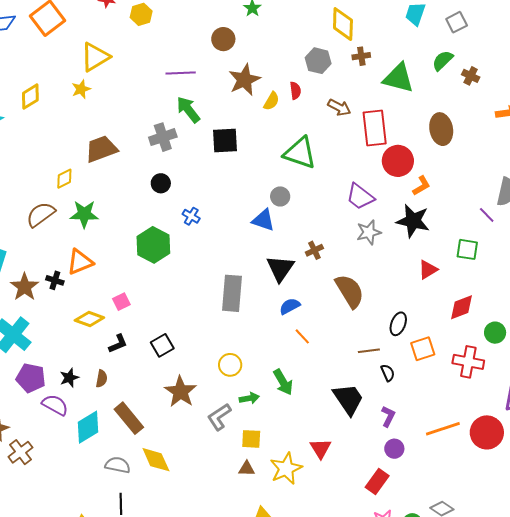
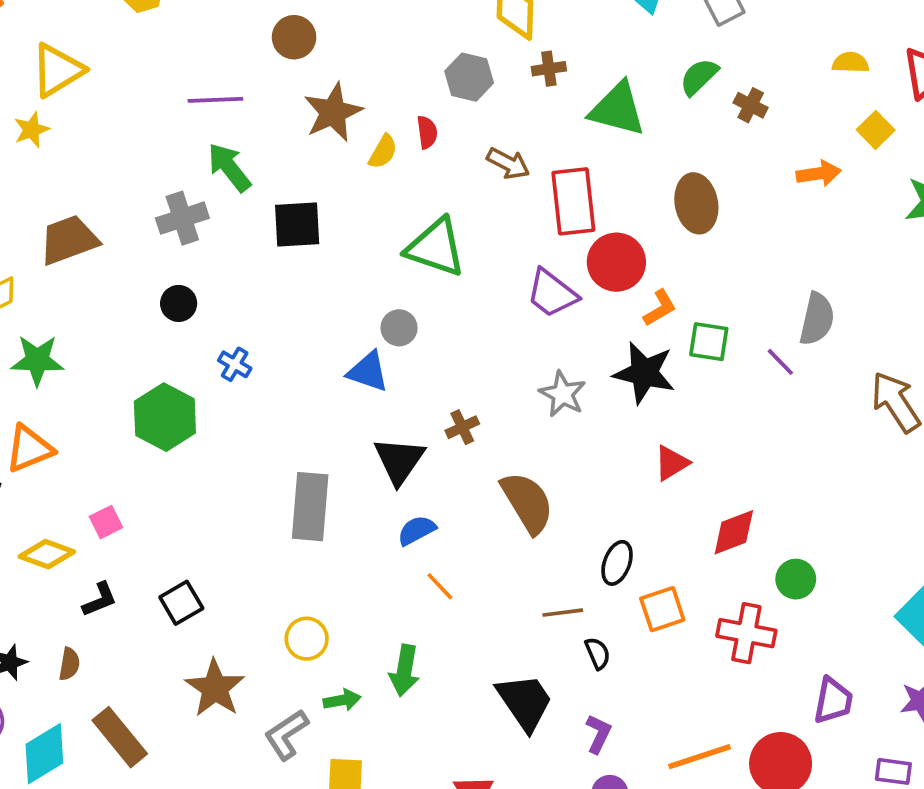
purple trapezoid: (360, 197) -> (552, 293), moved
gray star: (369, 232) -> (563, 394), turned -30
green square: (467, 249) -> (709, 342), moved
green arrow: (283, 382) -> (404, 670), turned 40

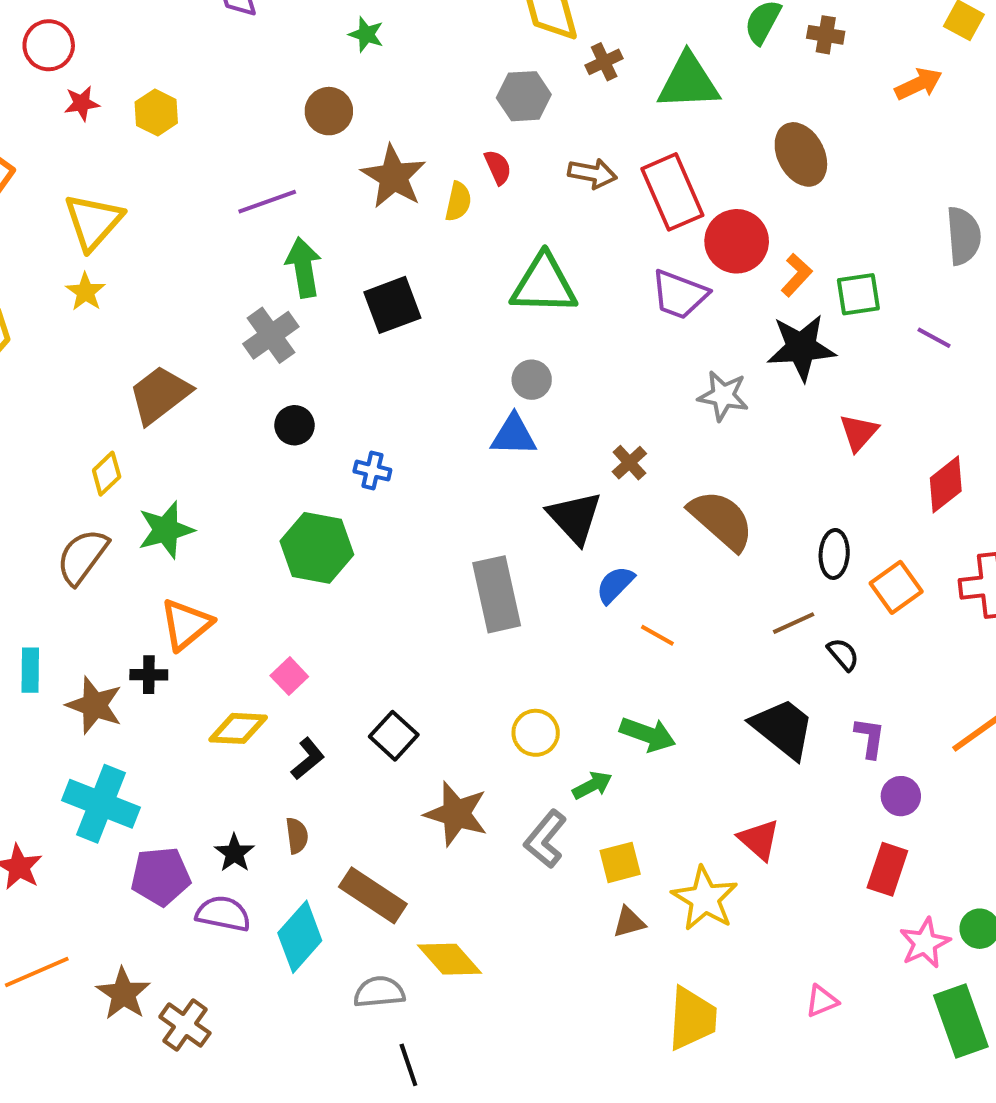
green arrow: (229, 167) -> (303, 267), turned 46
purple line: (780, 362) -> (934, 338), moved
green arrow: (404, 670) -> (648, 734), turned -63

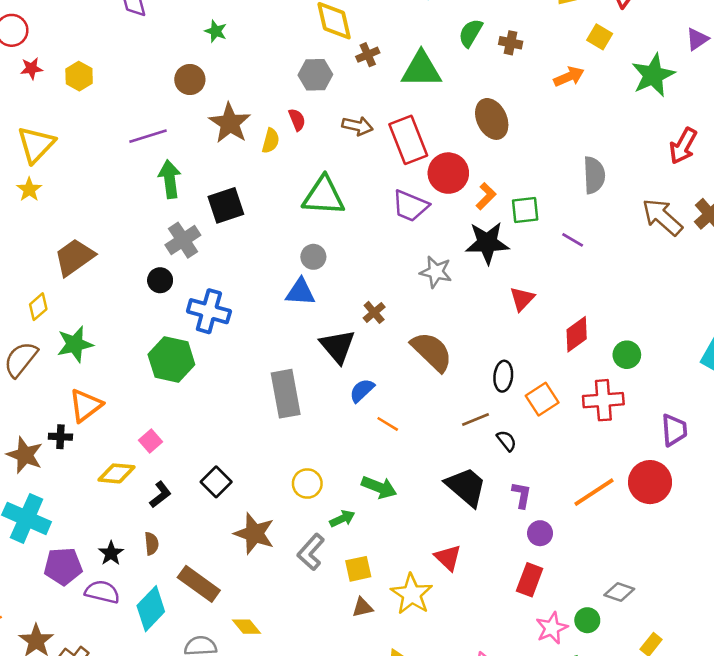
gray cross: (271, 335) -> (183, 240), moved
blue cross: (372, 471) -> (209, 311), size x1.8
yellow diamond: (450, 959) -> (246, 627), size x0.7

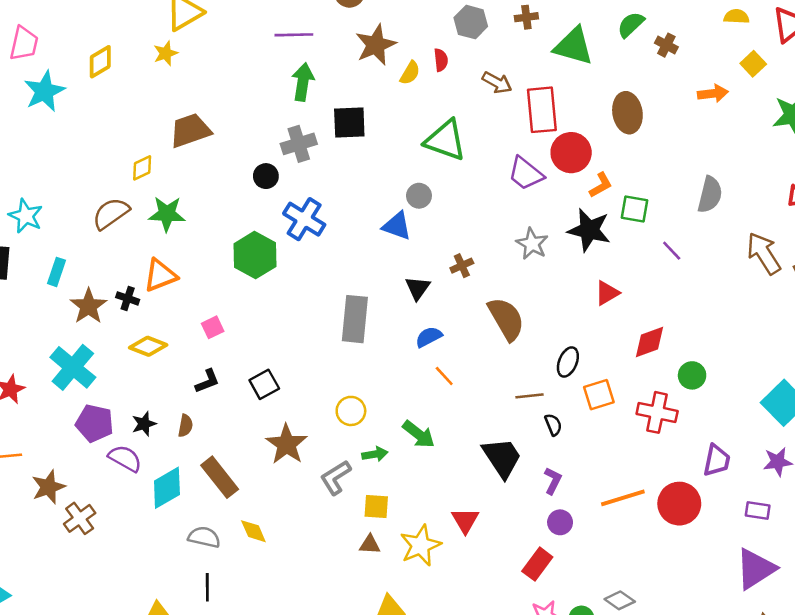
black triangle: (338, 346) -> (418, 288), size x0.7
yellow diamond: (116, 473) -> (148, 346), moved

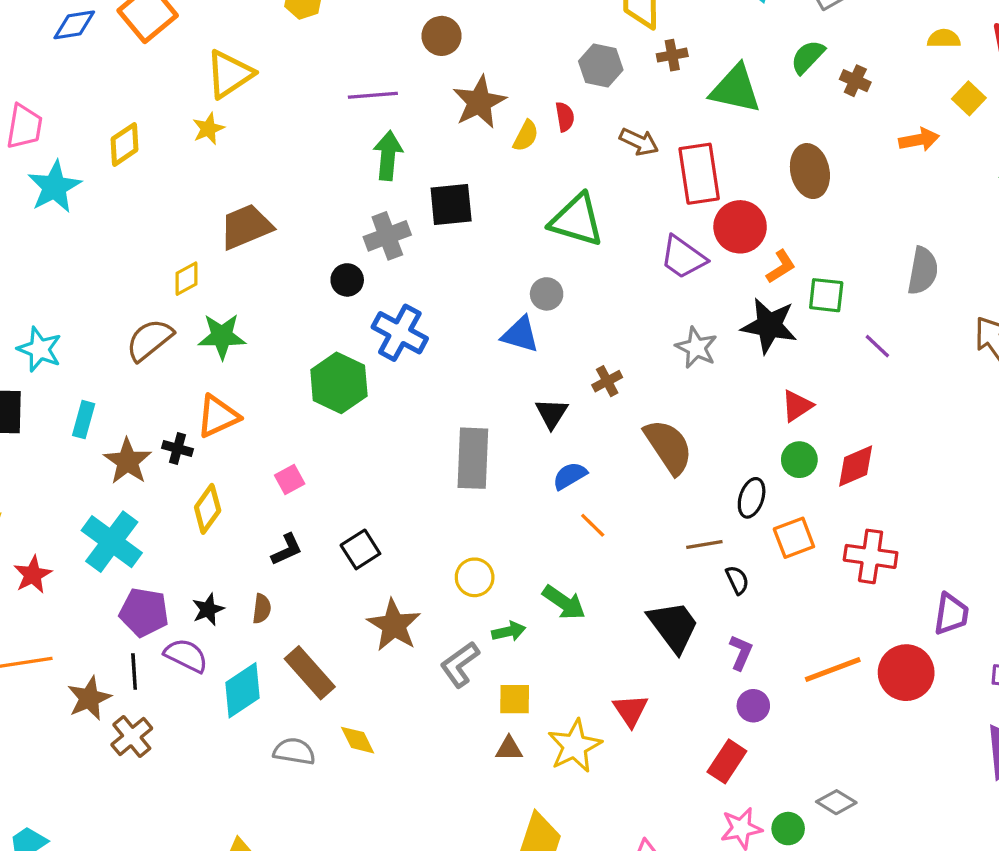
yellow diamond: (148, 346) -> (208, 509), turned -72
green circle: (692, 375) -> (799, 460), moved
black line: (207, 587) -> (134, 671), moved

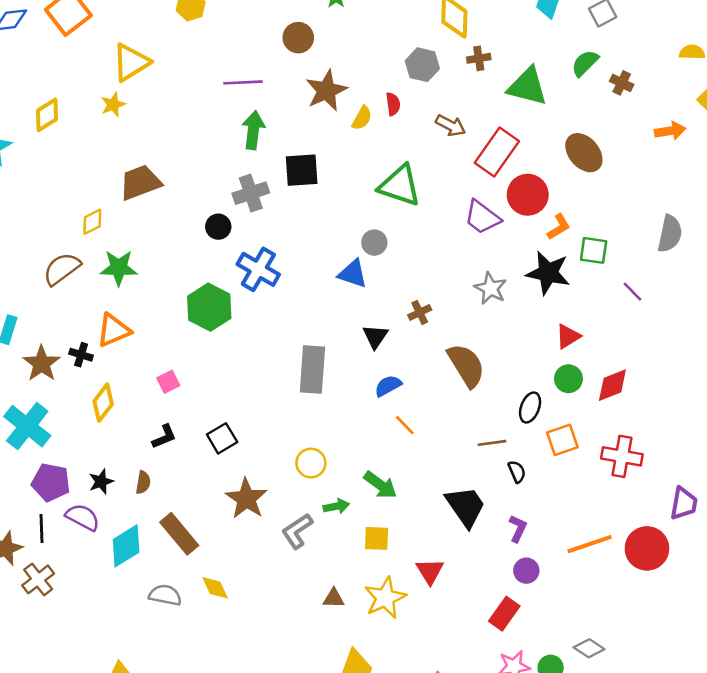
brown ellipse: (810, 171) -> (584, 153), turned -30
red rectangle: (699, 174) -> (497, 152), turned 42
yellow square: (515, 699) -> (377, 538), moved

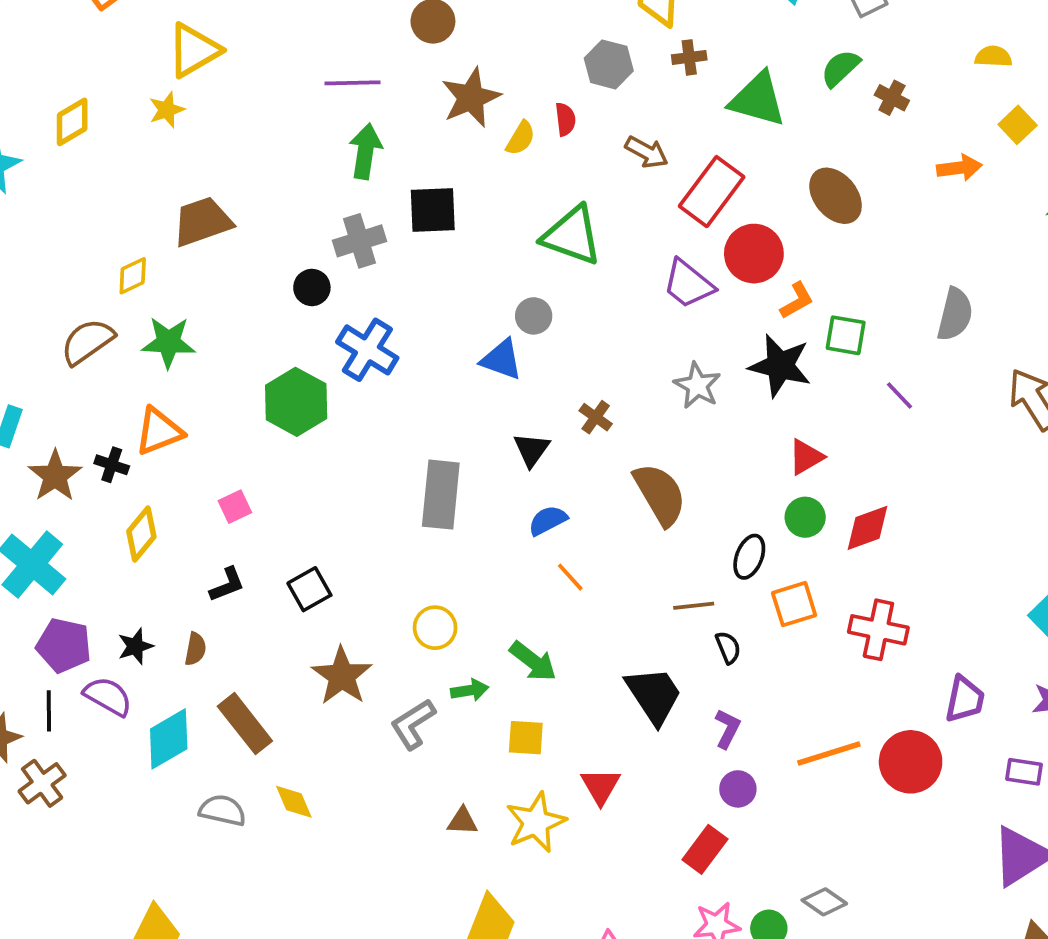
brown cross: (420, 312) -> (596, 417), turned -30

